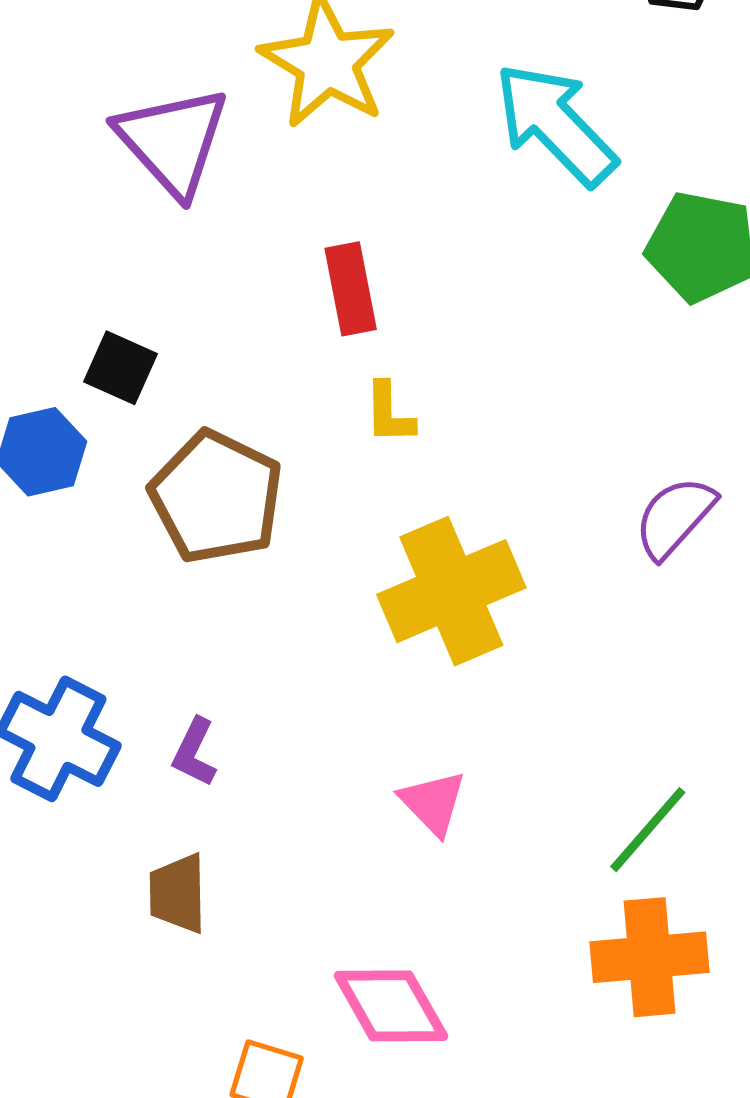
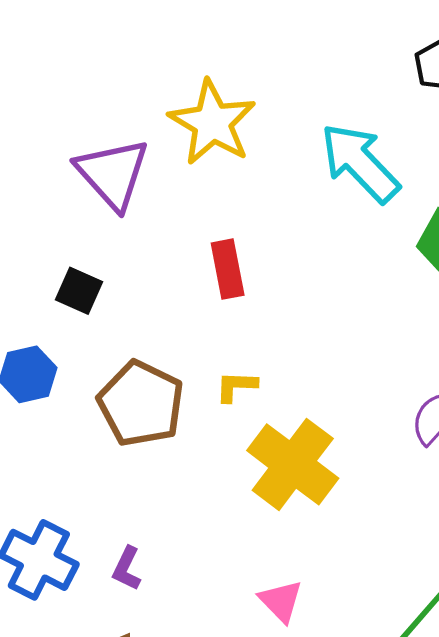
black square: (121, 368) -> (79, 291), moved
yellow L-shape: (389, 413) -> (236, 386), moved, turned 93
yellow cross: (451, 591) -> (293, 464), turned -30

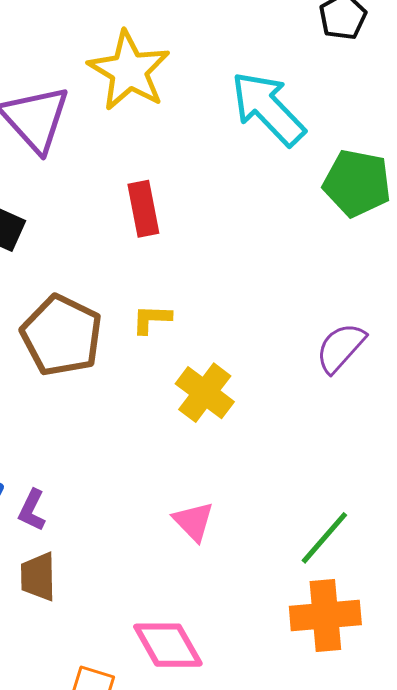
yellow cross: (293, 464) -> (205, 393), size x0.7
purple L-shape: (127, 569) -> (32, 510), moved

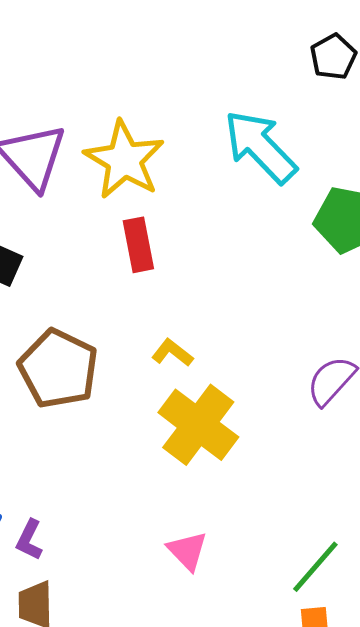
yellow star: (129, 71) -> (124, 160), moved
yellow L-shape: (152, 319) -> (172, 353), moved, turned 36
yellow cross: (205, 393) -> (198, 425), size x1.4

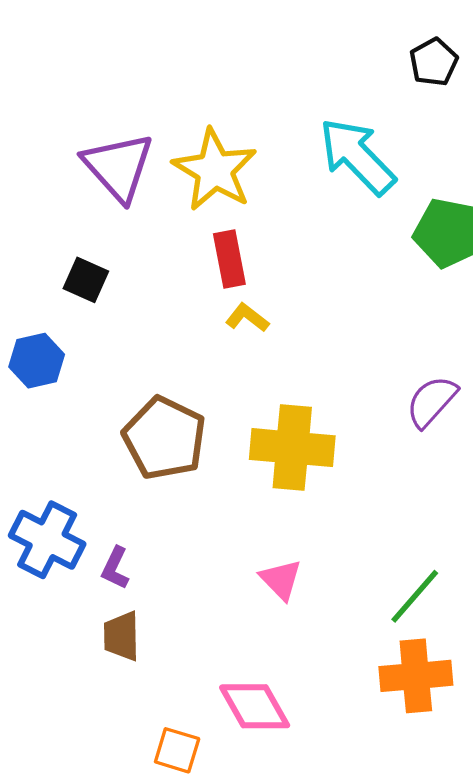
yellow L-shape: (172, 353) -> (247, 318), moved
brown pentagon: (58, 369) -> (164, 438), moved
yellow cross: (198, 425) -> (292, 448), turned -32

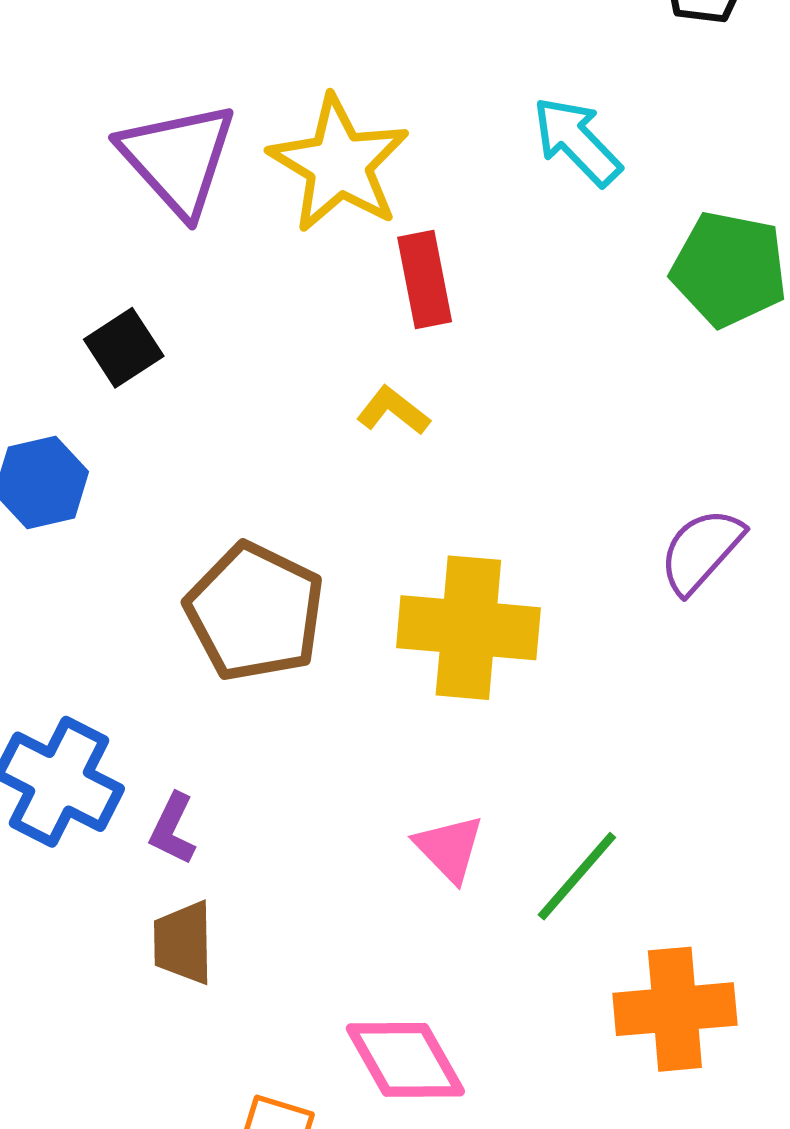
cyan arrow: (357, 156) -> (577, 141), size x0.7
red rectangle: (229, 259) -> (425, 279), moved
black square: (86, 280) -> (124, 348), turned 33
green line: (415, 596) -> (577, 876), moved

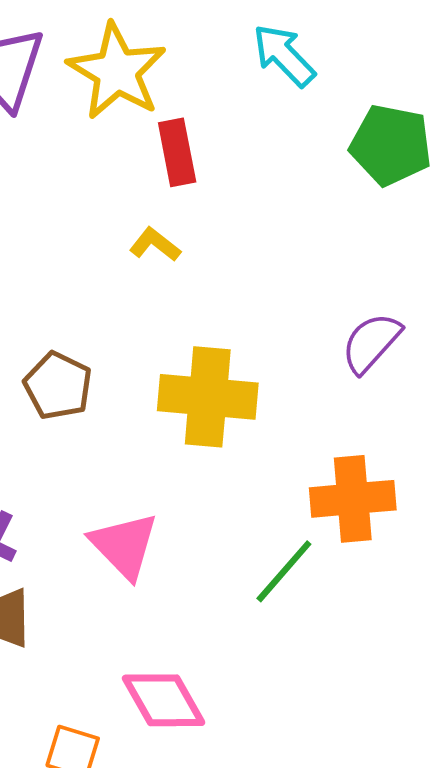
brown pentagon: (255, 612) -> (58, 386), size x0.7
pink triangle: (449, 848) -> (124, 545), moved, size x1.4
orange cross: (675, 1009) -> (353, 499), moved

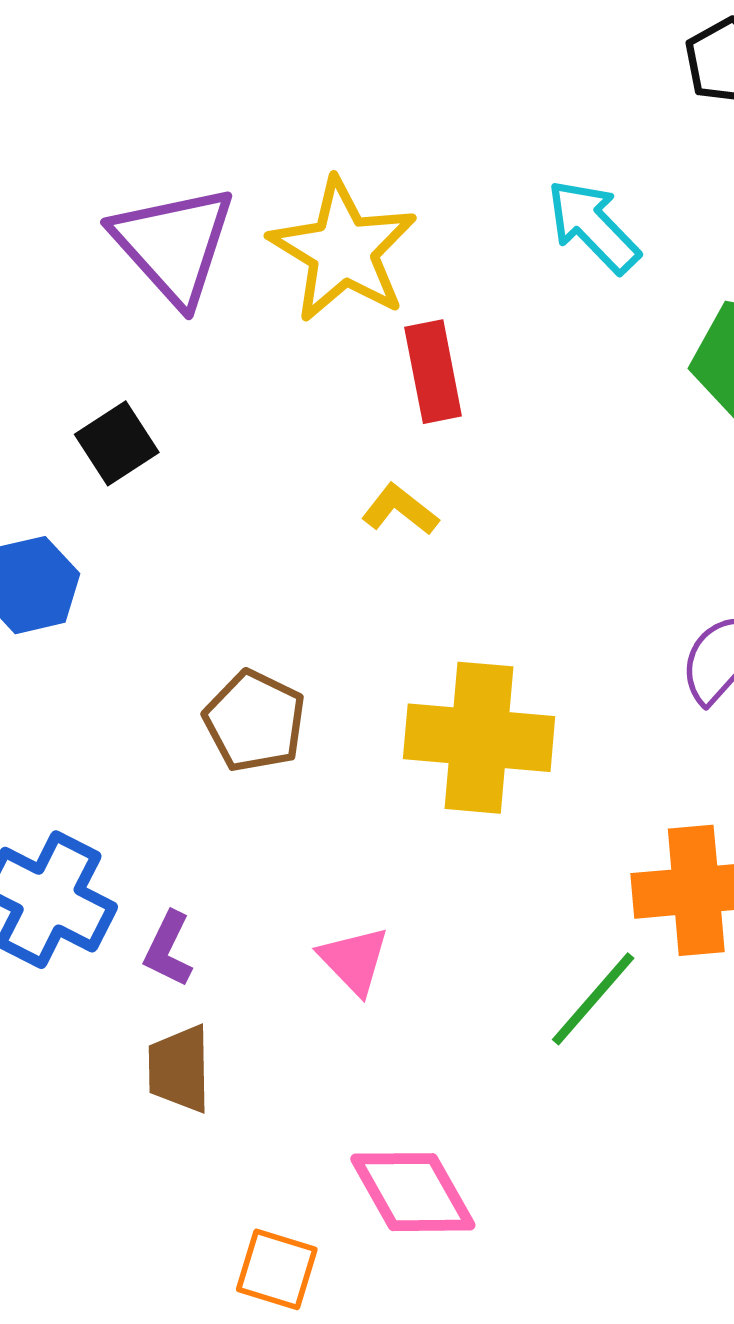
pink triangle: (124, 545) -> (354, 960), size x0.7

